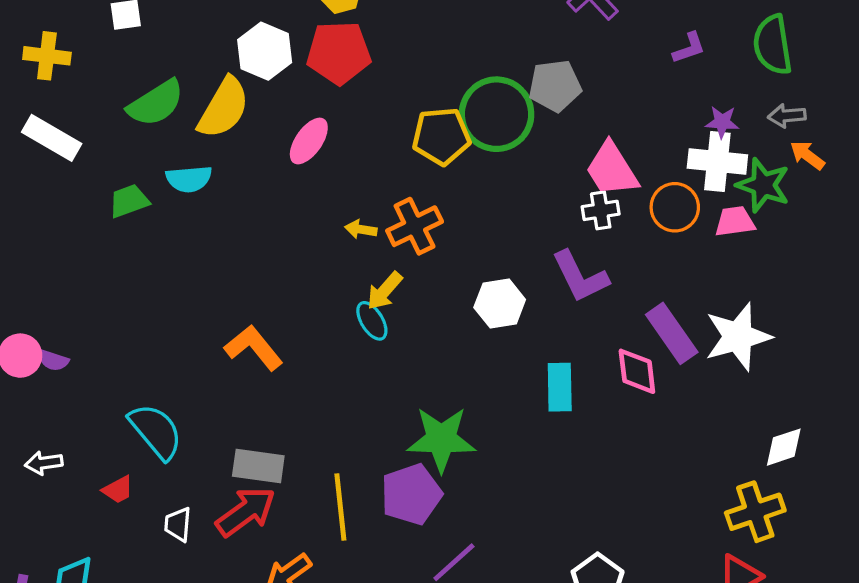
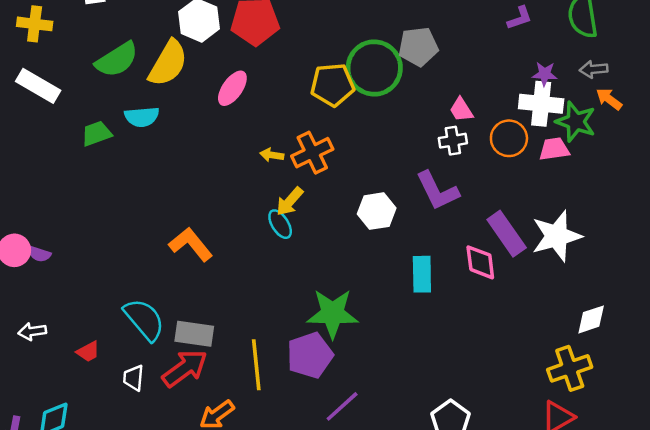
pink trapezoid: (612, 169) -> (461, 110), size x0.6
cyan semicircle: (156, 431) -> (144, 319), moved

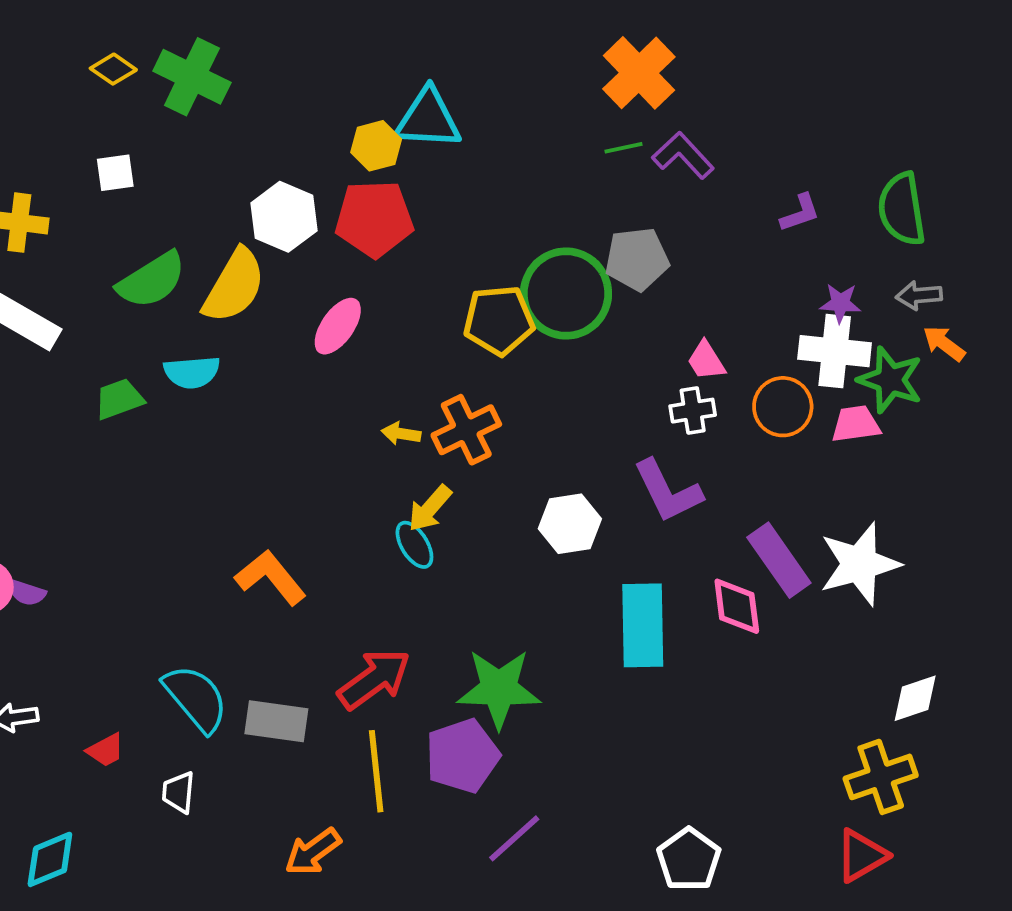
cyan rectangle: (422, 274) -> (643, 625), size x1.4
red arrow: (185, 368) -> (374, 679), moved

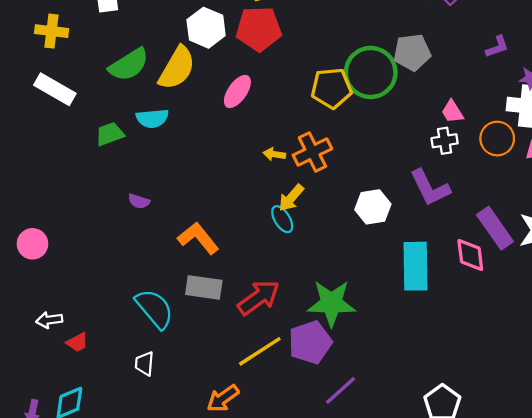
purple L-shape: (800, 213) -> (497, 47), moved
purple semicircle: (27, 593) -> (139, 201), moved
gray rectangle: (276, 721) -> (204, 287), moved
red trapezoid: (106, 750) -> (77, 342), moved
yellow line: (376, 771) -> (260, 351), turned 63

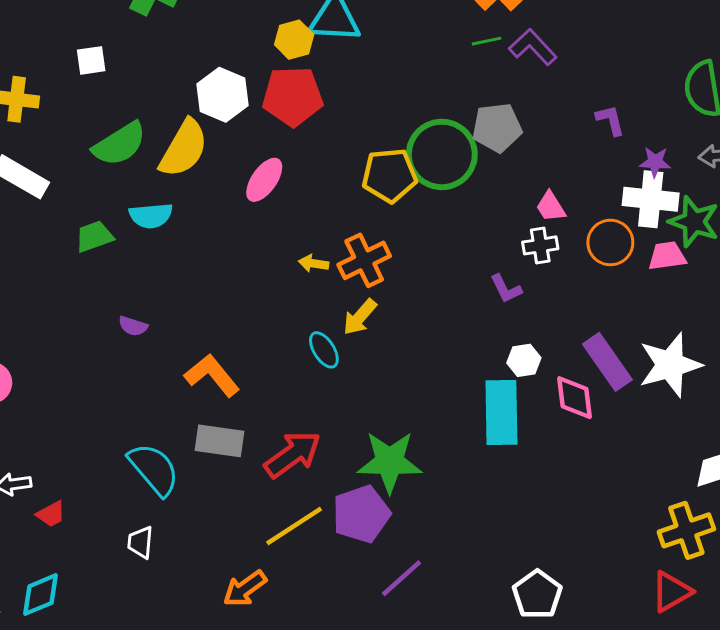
purple L-shape: (497, 47) -> (610, 120), turned -85
purple L-shape: (430, 188) -> (506, 289), moved, size x0.6
yellow arrow: (291, 198) -> (360, 317), moved
white hexagon: (373, 207) -> (524, 360), moved, size x0.7

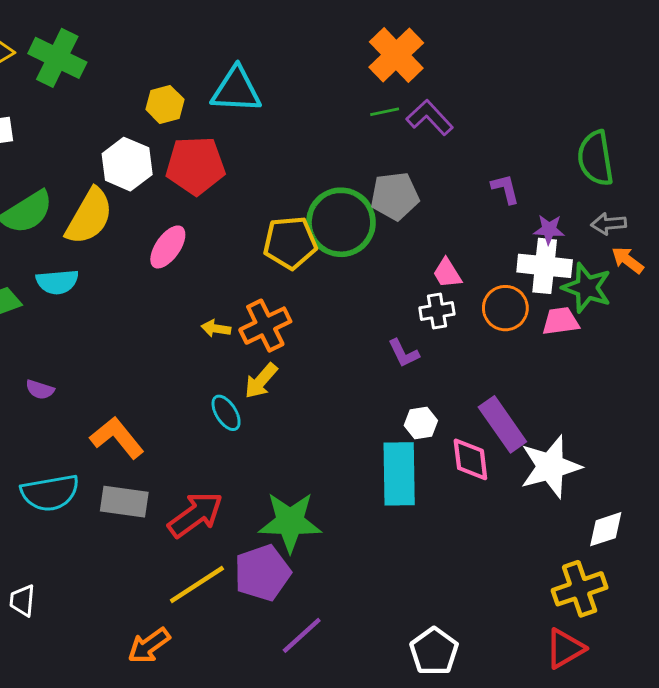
yellow hexagon: (294, 40) -> (165, 104), moved
white star: (670, 365) -> (550, 467), moved
cyan semicircle: (154, 469) -> (50, 493), moved, turned 120
white trapezoid: (140, 542) -> (22, 600), moved

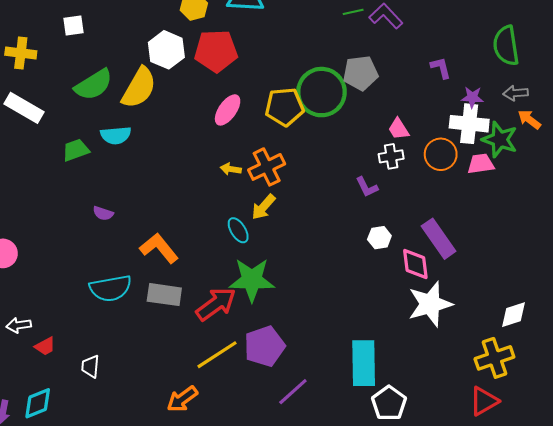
pink ellipse: (168, 247) -> (228, 110), moved
white star: (550, 467) -> (430, 304), moved
cyan rectangle: (399, 474) -> (364, 363), moved
green star: (290, 522) -> (252, 280), moved

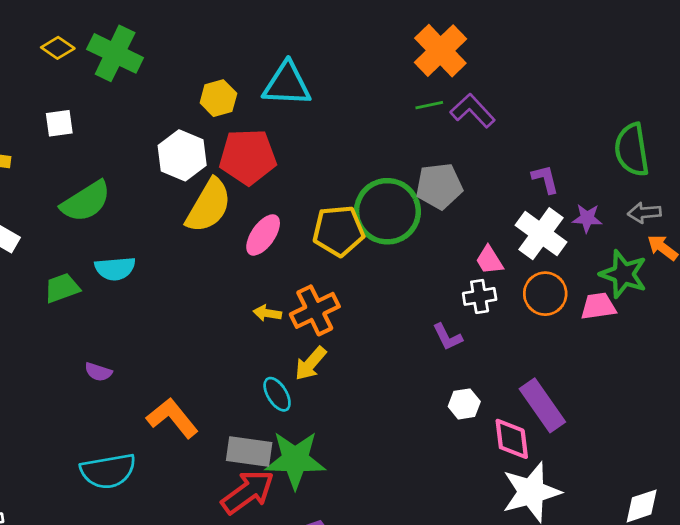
yellow semicircle: (139, 88) -> (209, 206), moved
white cross: (469, 124) -> (541, 234), moved, turned 30
gray rectangle: (164, 295) -> (249, 451), moved

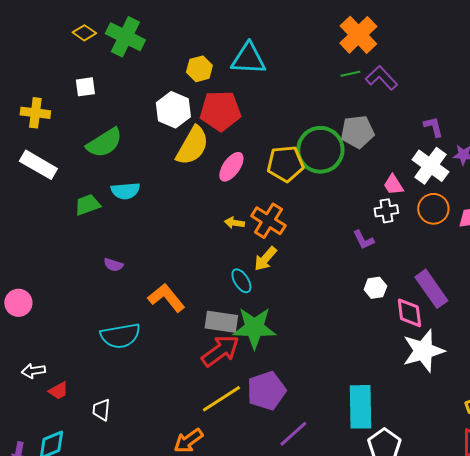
orange cross: (315, 310) -> (268, 221), turned -32

